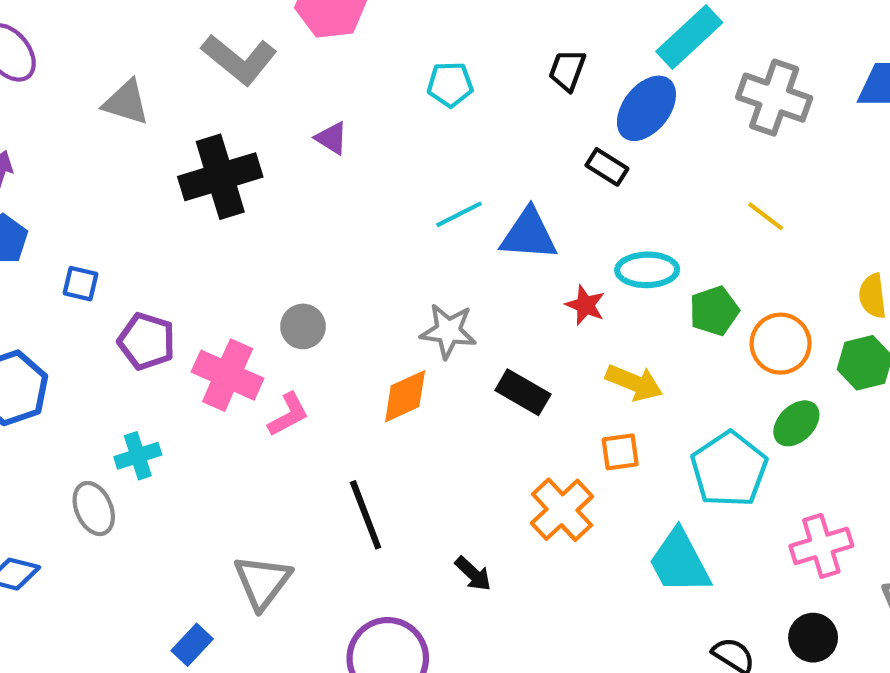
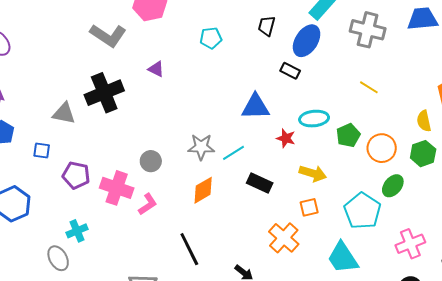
gray triangle: (126, 102) -> (64, 113), moved
cyan line: (459, 214) -> (234, 153), moved
gray star: (448, 331) -> (201, 147), moved

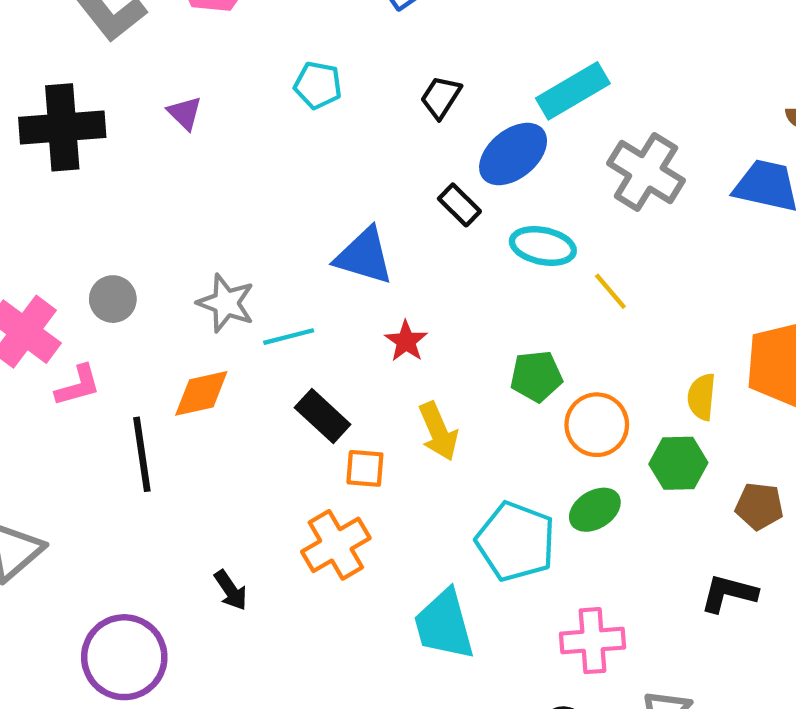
cyan ellipse: (314, 119) -> (543, 246), moved
yellow arrow: (313, 173) -> (438, 431), turned 32
orange square: (309, 207) -> (365, 468), moved
cyan pentagon: (362, 211) -> (516, 541), turned -30
black line: (189, 249) -> (142, 454), moved

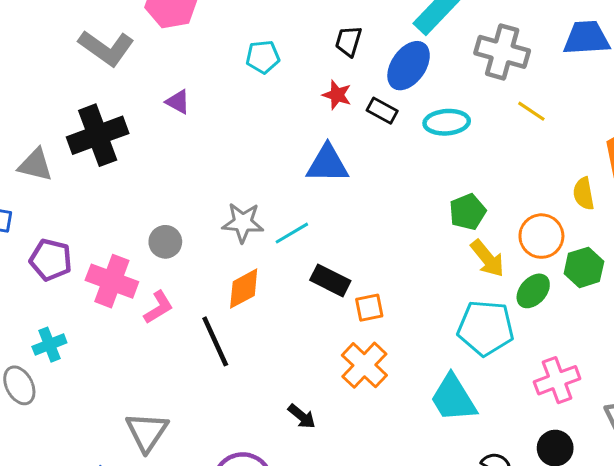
yellow line: (610, 291) -> (531, 111), moved
red star: (406, 341) -> (337, 95), moved
orange circle: (597, 425) -> (541, 236), moved
yellow arrow: (438, 431) -> (487, 258), moved
green hexagon: (678, 463) -> (584, 267), moved

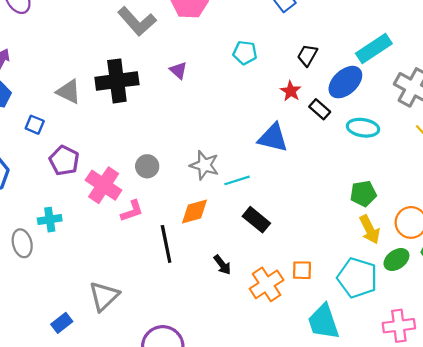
orange square: (369, 308) -> (302, 270), moved
black arrow: (302, 416) -> (222, 265), moved

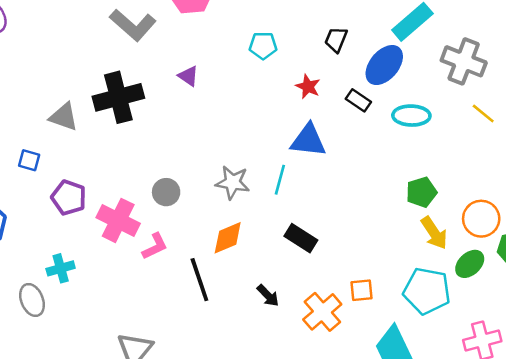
red star: (291, 91) -> (308, 87), moved
cyan line: (237, 180) -> (280, 180), moved, turned -50

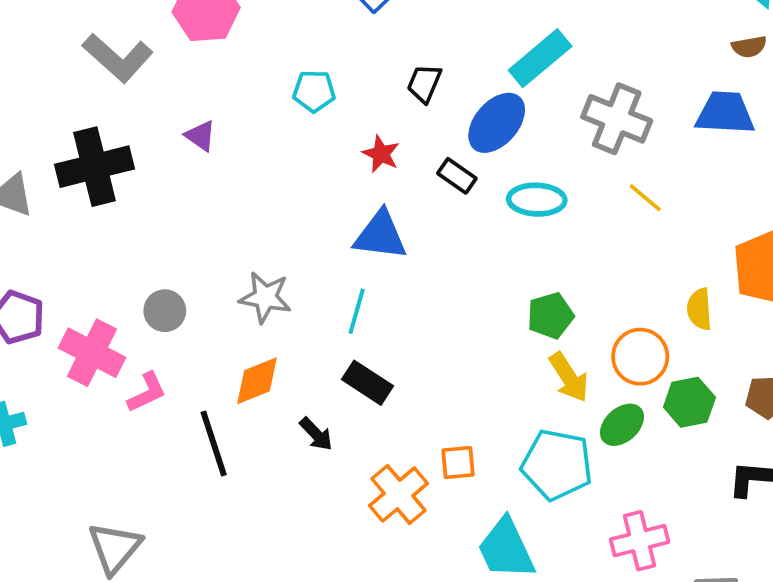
cyan line: (280, 180) -> (357, 311), moved
black arrow: (268, 296) -> (316, 434), moved

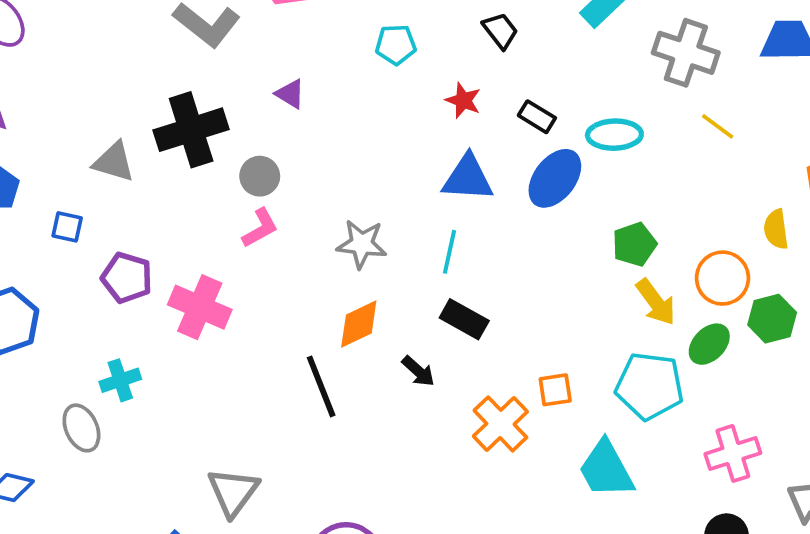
black trapezoid: (424, 83) -> (500, 31), turned 123
blue ellipse: (497, 123) -> (555, 178), moved
gray circle: (165, 311) -> (260, 176), moved
pink L-shape: (147, 392) -> (260, 228), moved

